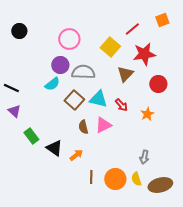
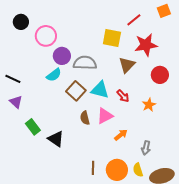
pink circle: (69, 39) -> (46, 36), moved
yellow square: (110, 47) -> (112, 38), turned -30
orange arrow: (76, 155) -> (121, 135), moved

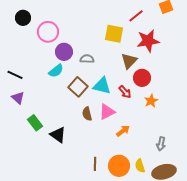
gray semicircle: (85, 63) -> (87, 59), size x0.6
red circle: (160, 75) -> (142, 78), moved
gray arrow: (146, 148) -> (161, 144), moved

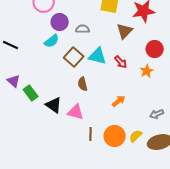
red circle: (142, 78) -> (155, 49), moved
purple triangle: (18, 98) -> (14, 81), moved
pink triangle: (107, 112) -> (76, 112), moved, turned 42
gray arrow: (161, 144) -> (157, 114), turned 56
yellow semicircle: (140, 166) -> (136, 136), turned 64

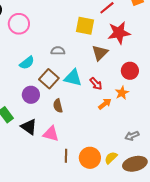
purple circle: (60, 22) -> (31, 95), moved
orange arrow: (119, 101) -> (105, 104), moved

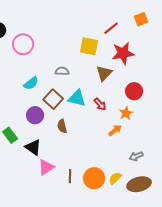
orange arrow: (105, 104) -> (115, 130), moved
pink triangle: (51, 134) -> (46, 167), moved, turned -48

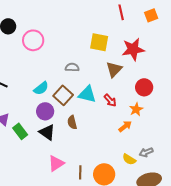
red line: (111, 28) -> (121, 12), moved, turned -63
cyan semicircle: (31, 83) -> (41, 88), moved
black triangle: (33, 147) -> (47, 132), moved
yellow semicircle: (115, 178) -> (129, 159), moved, turned -104

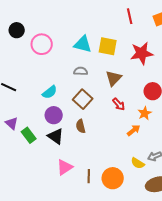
brown triangle: (114, 69) -> (114, 78), moved
cyan triangle: (87, 94) -> (83, 44), moved
brown square: (63, 95) -> (83, 99), moved

